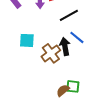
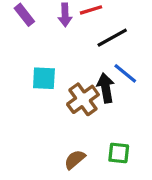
brown semicircle: (63, 90) -> (75, 160), moved

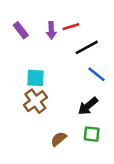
black arrow: (106, 88) -> (88, 106), moved, turned -120
brown cross: (83, 99) -> (35, 101), moved

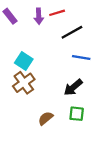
blue line: (97, 74) -> (81, 58), turned -30
cyan square: (35, 78) -> (24, 61), turned 30

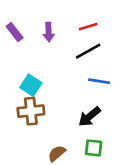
red line: (57, 13) -> (88, 27), moved
brown cross: (24, 83) -> (31, 111), turned 30

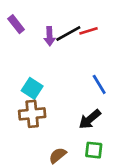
purple rectangle: (15, 32) -> (16, 24), moved
black line: (88, 51) -> (68, 33), moved
blue line: (99, 81) -> (99, 84), turned 50

